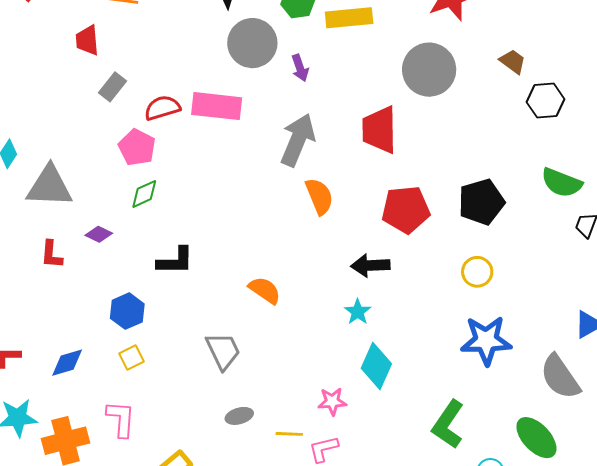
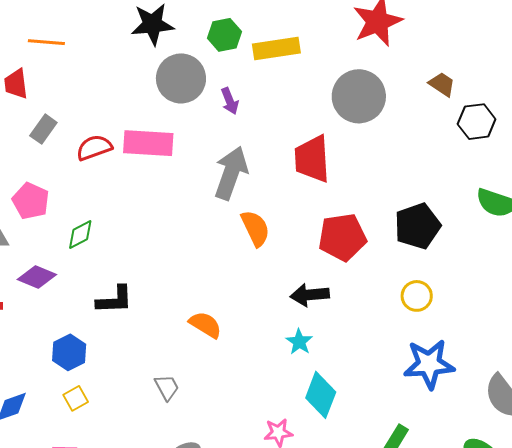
pink pentagon: (137, 147) -> (31, 201), moved
purple diamond: (99, 234) -> (37, 277), size x1.4
gray trapezoid: (223, 351) -> (167, 387), size x0.7

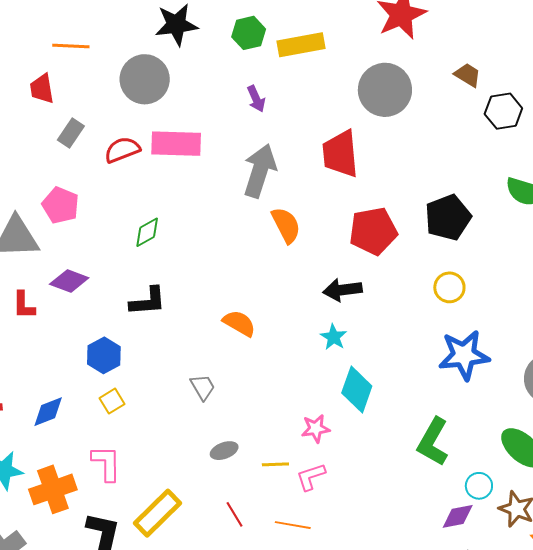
gray circle: (181, 78) -> (145, 79), moved
green diamond: (80, 234) -> (147, 232), moved

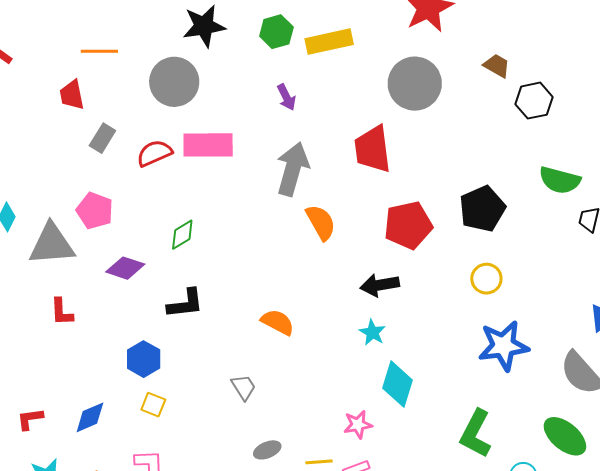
purple diamond: (69, 281) -> (125, 268), moved
yellow square: (112, 401) -> (153, 405), turned -35

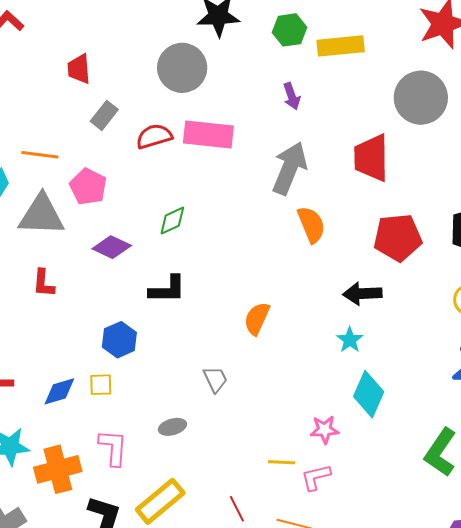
orange line: (99, 51) -> (40, 155), moved
orange semicircle: (278, 322) -> (257, 319), turned -100
yellow square: (153, 405) -> (101, 385), moved, turned -30
gray ellipse: (267, 450) -> (172, 427), moved

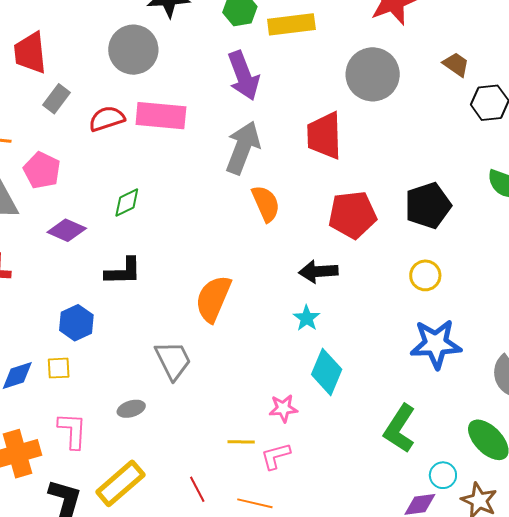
red trapezoid: (79, 69) -> (30, 53), size x1.4
purple arrow: (292, 96) -> (243, 76), size x1.8
orange semicircle: (257, 319) -> (213, 299), size x1.4
gray trapezoid: (215, 379) -> (173, 360), size x1.5

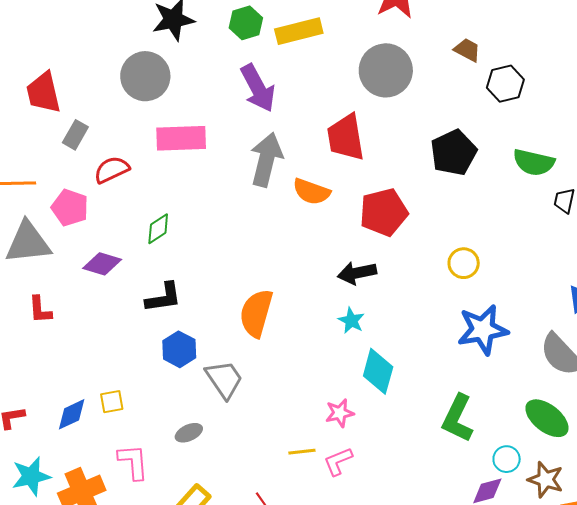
red semicircle: (107, 119) -> (112, 170), moved
orange semicircle: (266, 204) -> (311, 192), moved, turned 141
black pentagon: (428, 205) -> (454, 153), moved
blue hexagon: (76, 323) -> (179, 349), moved

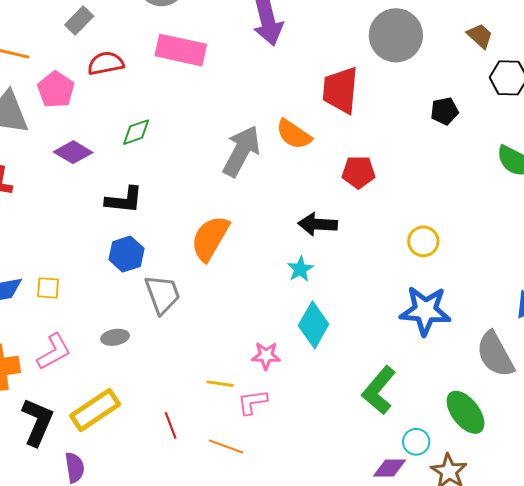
black pentagon: (454, 153) -> (444, 111), moved, size x0.6
gray arrow: (266, 160) -> (241, 151), moved
red pentagon: (384, 212) -> (359, 172), size x0.7
pink L-shape: (133, 462) -> (54, 352), turned 51

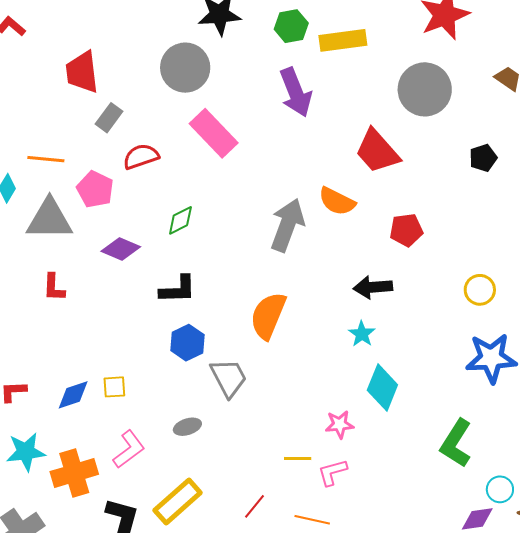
pink rectangle: (181, 50) -> (214, 133), turned 42
red trapezoid: (340, 90) -> (377, 151), turned -39
red line: (171, 425) -> (254, 506), turned 68

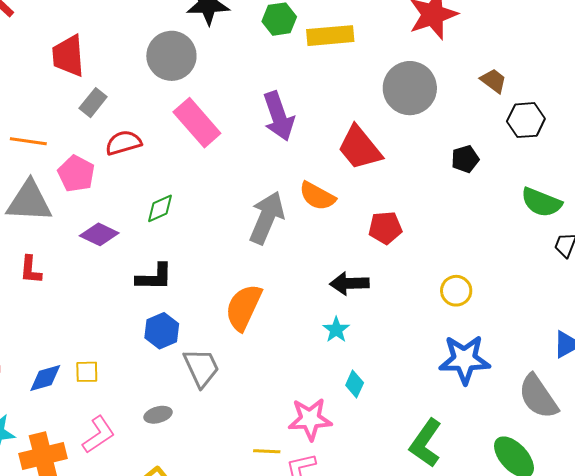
purple arrow: (296, 92) -> (279, 116), moved
cyan diamond: (382, 387) -> (355, 384), size x0.6
pink star: (340, 424) -> (310, 419), size x1.5

